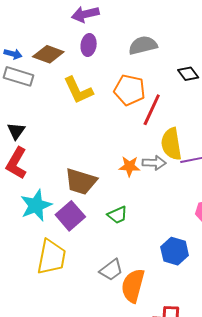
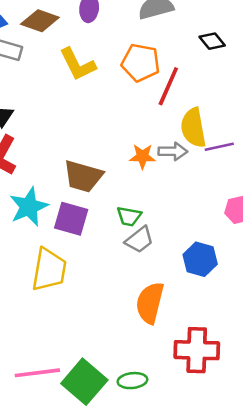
green trapezoid: (117, 215) -> (129, 216), turned 35
purple square: (70, 216) -> (71, 219), turned -32
gray trapezoid: (111, 270) -> (139, 240), moved

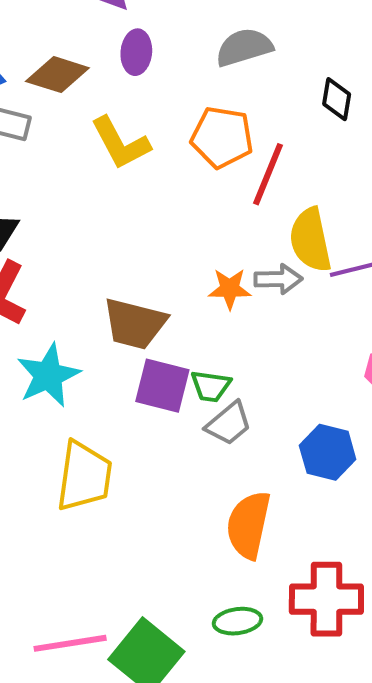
black diamond: (212, 41) -> (337, 99), turned 50
purple square: (71, 219) -> (162, 386), moved
green ellipse: (132, 381) -> (237, 621), moved

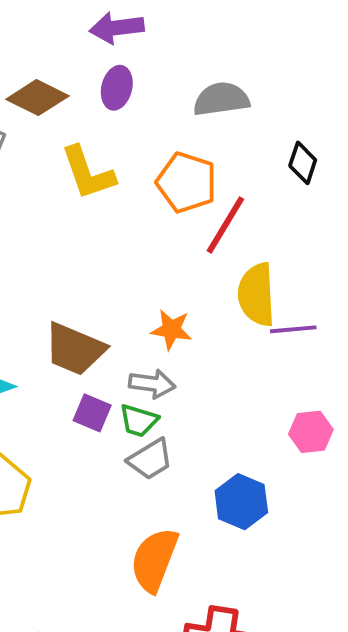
gray arrow: (278, 279) -> (152, 384), moved
purple square: (162, 386) -> (92, 413), size x0.7

